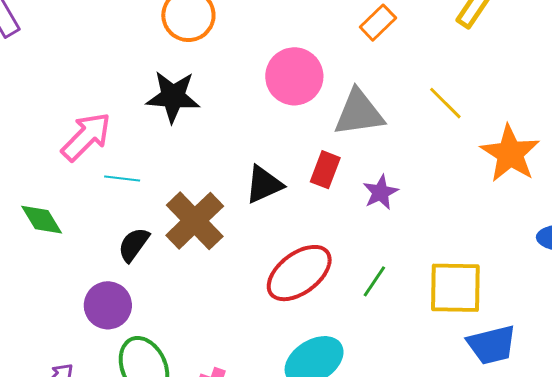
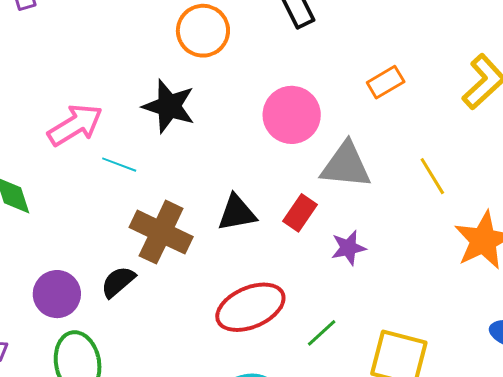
cyan line: (122, 179) -> (119, 165), moved
brown cross: (195, 221) -> (161, 232), turned -34
black semicircle: (134, 245) -> (118, 282), moved

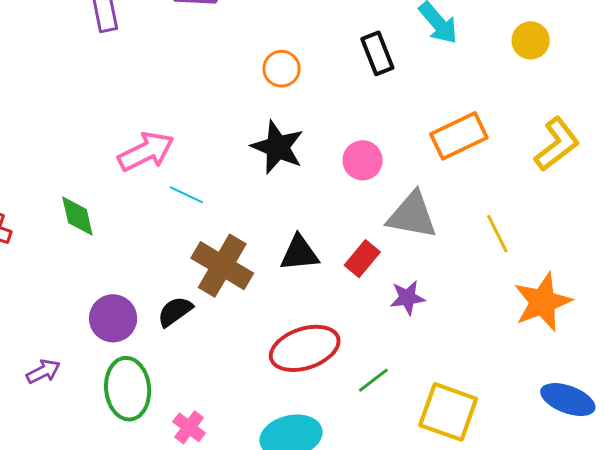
orange circle: (203, 31) -> (282, 69), size x0.7
orange rectangle: (386, 82) -> (459, 136), size x1.5
black star: (169, 106) -> (278, 147), moved
pink circle: (292, 115) -> (363, 160), size x0.7

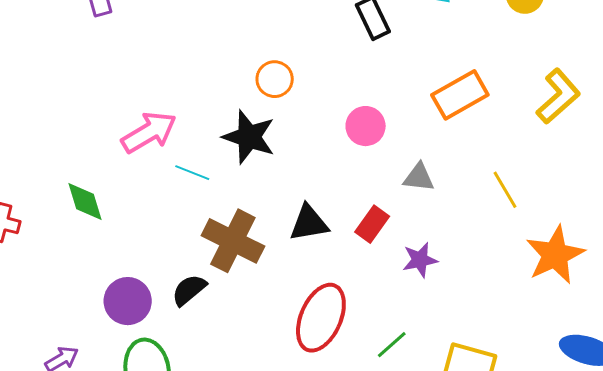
orange circle: (282, 69) -> (275, 79), moved
black star: (278, 147) -> (249, 137), moved
gray triangle: (412, 215) -> (419, 177), size x0.6
red ellipse: (305, 348) -> (321, 318), turned -44

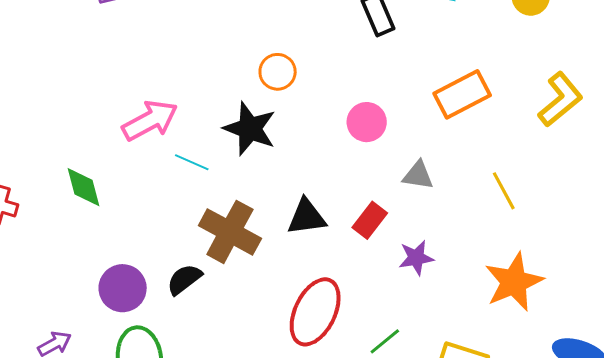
orange star: (555, 255) -> (514, 282), moved

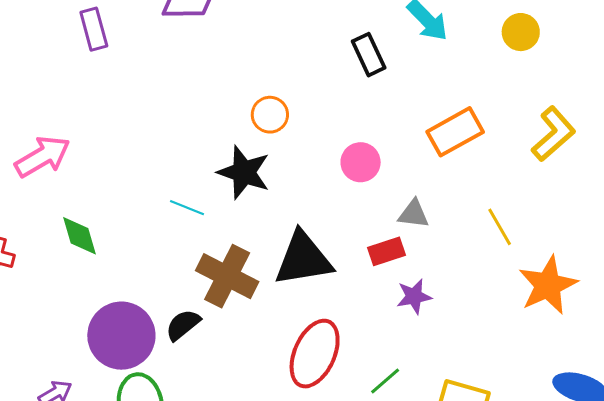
pink arrow: (150, 120) -> (42, 157), moved
black triangle: (307, 217) -> (303, 259), size x1.5
red rectangle: (370, 220) -> (386, 251), moved, turned 36
orange star: (514, 282) -> (548, 285), moved
purple circle: (123, 288) -> (121, 336), size x1.4

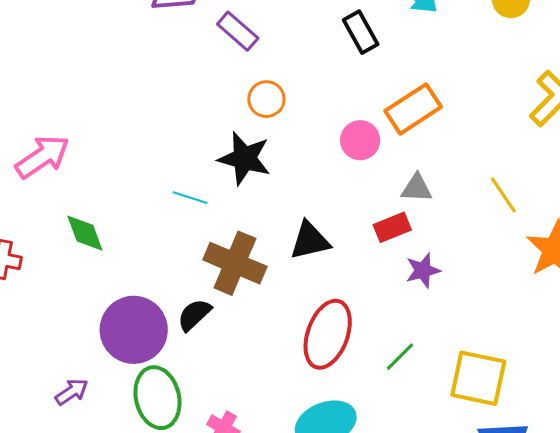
purple rectangle: (94, 29) -> (238, 31), moved, turned -30
orange rectangle: (455, 132) -> (413, 109), moved
black triangle: (303, 259) -> (310, 241), size x0.7

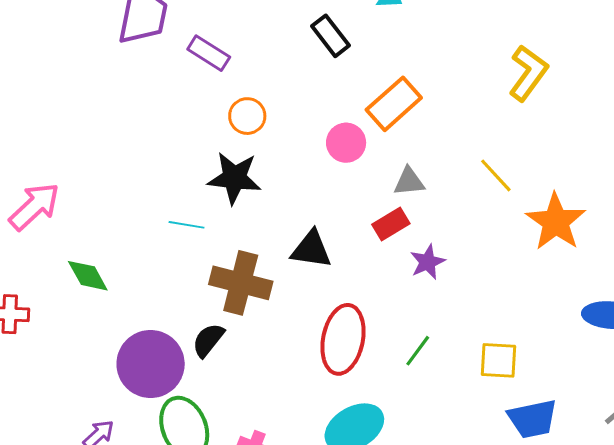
black triangle: (310, 241) -> (311, 249), turned 30
yellow square: (478, 378) -> (498, 360), size x0.7

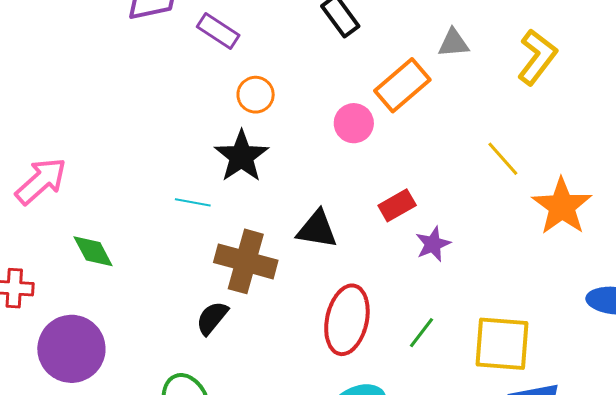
black star: (234, 178) -> (241, 156), turned 30
gray triangle: (409, 182) -> (453, 43), moved
yellow square: (498, 360) -> (502, 344), size x1.5
purple circle: (151, 364) -> (71, 349), moved

